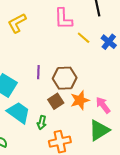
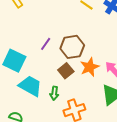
purple line: (38, 72) -> (46, 44), turned 40

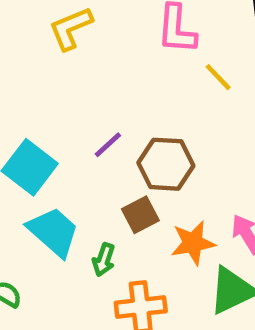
orange star: (90, 67) -> (193, 243), moved

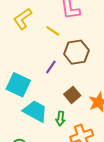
yellow line: (218, 77) -> (53, 31), moved
brown hexagon: (166, 164) -> (76, 52), moved

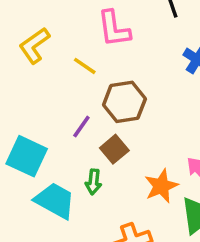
brown square: (72, 95) -> (114, 149), moved
green arrow: (60, 119) -> (93, 182), moved

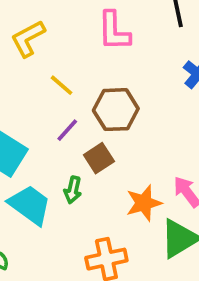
yellow line: (85, 66) -> (62, 85), moved

